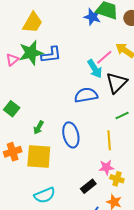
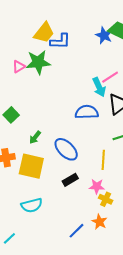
blue L-shape: (51, 55) -> (60, 41), moved
blue ellipse: (71, 135) -> (66, 149), turned -40
black rectangle: (88, 186) -> (70, 180), moved

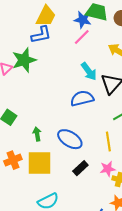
yellow trapezoid: (44, 33) -> (46, 16), moved
pink line: (110, 77) -> (82, 37), moved
green arrow: (35, 137) -> (37, 134), turned 144

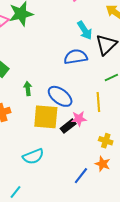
yellow square: (40, 163) -> (46, 117), moved
pink star: (108, 169) -> (79, 119), moved

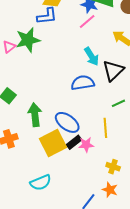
green arrow: (28, 89) -> (35, 115), size x1.6
yellow square: (46, 117) -> (53, 143), turned -32
black rectangle: (68, 126) -> (74, 142), moved

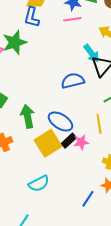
blue L-shape: (47, 16) -> (32, 17), turned 115
pink line: (87, 22) -> (72, 19), turned 36
cyan arrow: (92, 56) -> (92, 53), moved

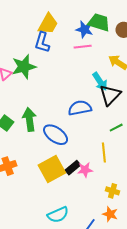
green arrow: (28, 116) -> (29, 119), moved
blue ellipse: (60, 121) -> (56, 135), moved
cyan semicircle: (39, 184) -> (58, 215), moved

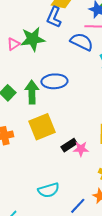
blue semicircle: (80, 108) -> (82, 42), moved, turned 30
blue ellipse: (56, 135) -> (54, 81), moved, turned -45
yellow square: (52, 169) -> (42, 127), moved

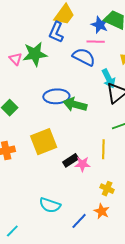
pink triangle: (13, 44) -> (16, 59), turned -40
green arrow: (32, 92) -> (75, 104), moved, turned -75
cyan semicircle: (49, 190) -> (50, 205), turned 35

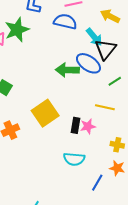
blue ellipse: (56, 96) -> (88, 63), moved, turned 50
yellow line: (103, 149) -> (105, 107), turned -66
black rectangle: (71, 160) -> (76, 125), turned -35
cyan semicircle: (50, 205) -> (74, 159), moved

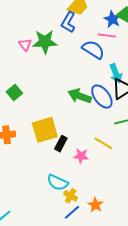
black rectangle: (76, 125) -> (61, 144), moved
yellow cross: (117, 145) -> (71, 196), moved

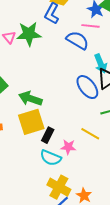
green arrow: (80, 96) -> (30, 99), moved
cyan semicircle: (58, 183) -> (51, 158), moved
yellow cross: (71, 196) -> (59, 187), size x1.6

